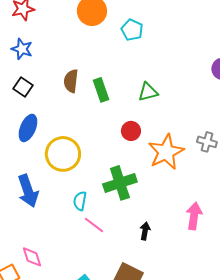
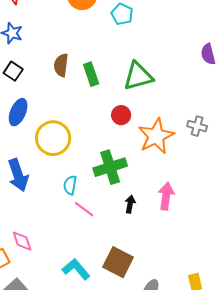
green triangle: (148, 92) -> (138, 76), size x1.5
pink arrow: (194, 216) -> (166, 196), moved
black arrow: (145, 231) -> (130, 204), moved

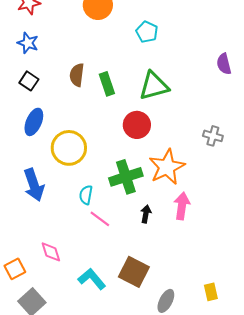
cyan pentagon: (122, 14) -> (147, 32), moved
red circle: (121, 115) -> (137, 125), size x1.4
orange star: (156, 136) -> (167, 167), moved
pink diamond: (22, 241) -> (51, 252), moved

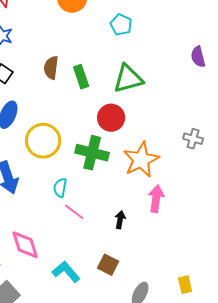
gray cross: (213, 136) -> (193, 139), moved
green cross: (126, 177) -> (92, 153), moved, turned 32
black arrow: (146, 214) -> (120, 220), moved
pink diamond: (51, 252) -> (25, 245), size x1.4
brown square: (134, 272) -> (108, 265), size x0.7

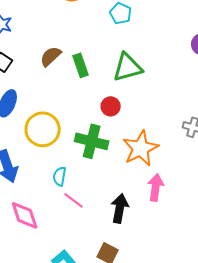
brown semicircle: (51, 68) -> (51, 56), turned 40
red circle: (111, 118) -> (111, 106), size x0.7
black arrow: (120, 220) -> (120, 208), size x1.6
pink diamond: (25, 245) -> (25, 215), moved

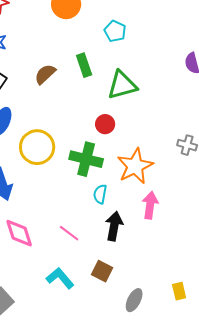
green rectangle: (81, 65) -> (84, 65), moved
cyan semicircle: (60, 176) -> (100, 194), moved
pink line: (74, 200) -> (69, 233), moved

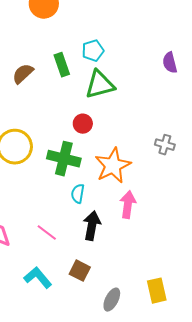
cyan pentagon: (115, 31) -> (93, 51), moved, turned 30
yellow rectangle: (179, 291) -> (157, 291), size x1.4

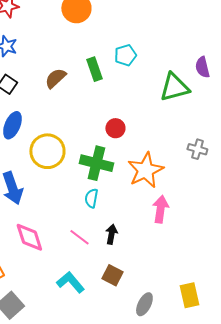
green triangle: (100, 85) -> (174, 87), moved
cyan semicircle: (78, 194) -> (91, 198), moved
black arrow: (92, 226) -> (111, 234), moved, size x0.7

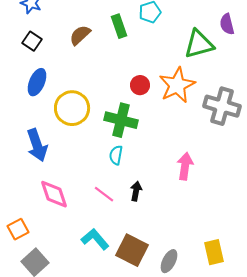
gray cross: (197, 149) -> (222, 106), size x1.8
orange star: (145, 170) -> (177, 85), moved
brown square: (112, 275) -> (132, 250), moved, size x1.5

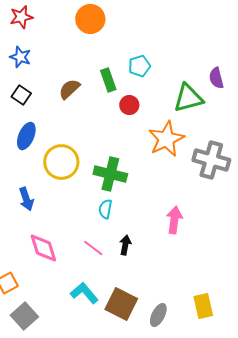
red circle: (140, 85) -> (129, 105), moved
blue arrow: (37, 145) -> (26, 199), size x0.7

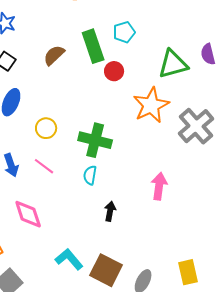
purple semicircle: (216, 78) -> (208, 54), moved
green rectangle: (108, 80) -> (93, 46), size x1.4
gray cross: (211, 160) -> (196, 126), turned 33
yellow circle: (61, 162) -> (46, 128), size x0.6
pink line: (93, 248) -> (44, 166), moved

